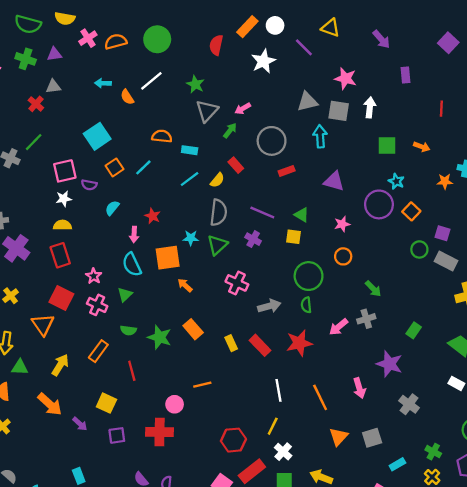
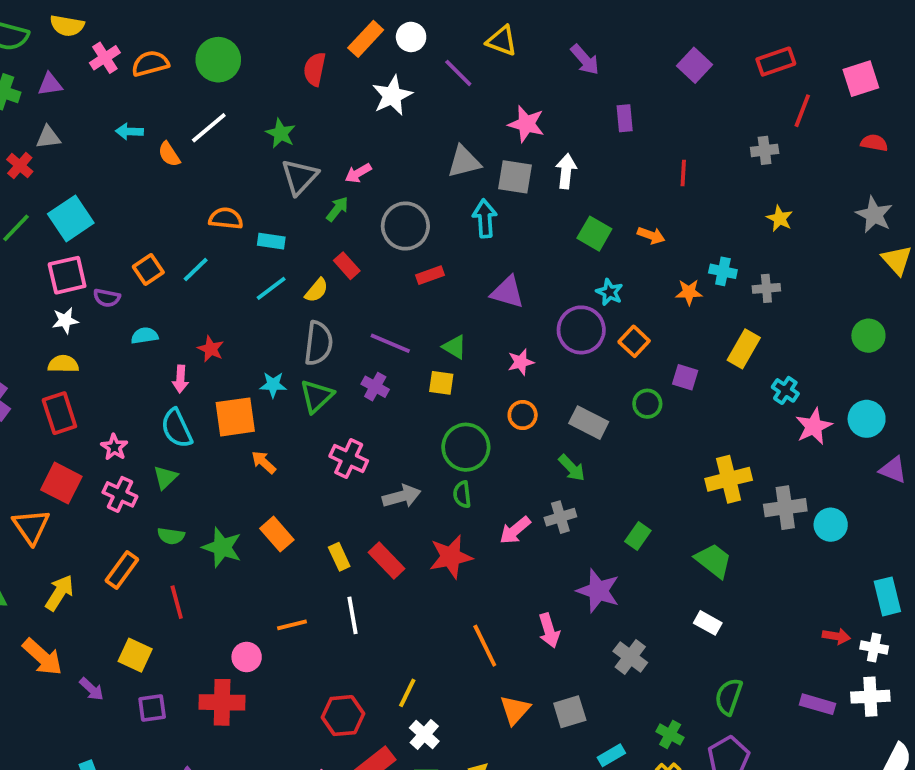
cyan square: (97, 136) -> (71, 218), moved
green square: (387, 146) -> (594, 234), turned 30
cyan semicircle: (112, 208) -> (145, 336), turned 42
gray rectangle: (446, 261) -> (589, 423), moved
white line: (278, 390) -> (352, 615), moved

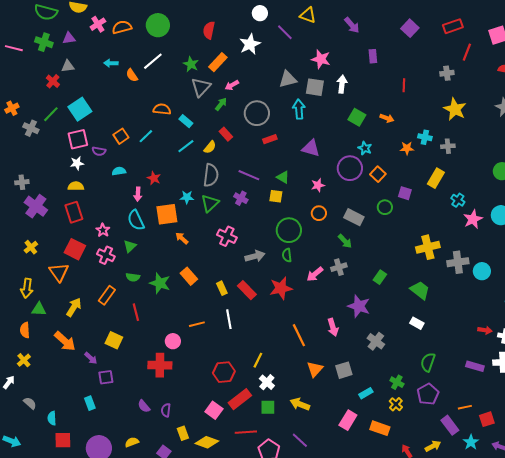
orange rectangle: (366, 39) -> (218, 62), moved
yellow star: (780, 218) -> (455, 109), size x1.6
cyan rectangle: (271, 241) -> (186, 121), turned 32
purple square: (152, 708) -> (106, 377), moved

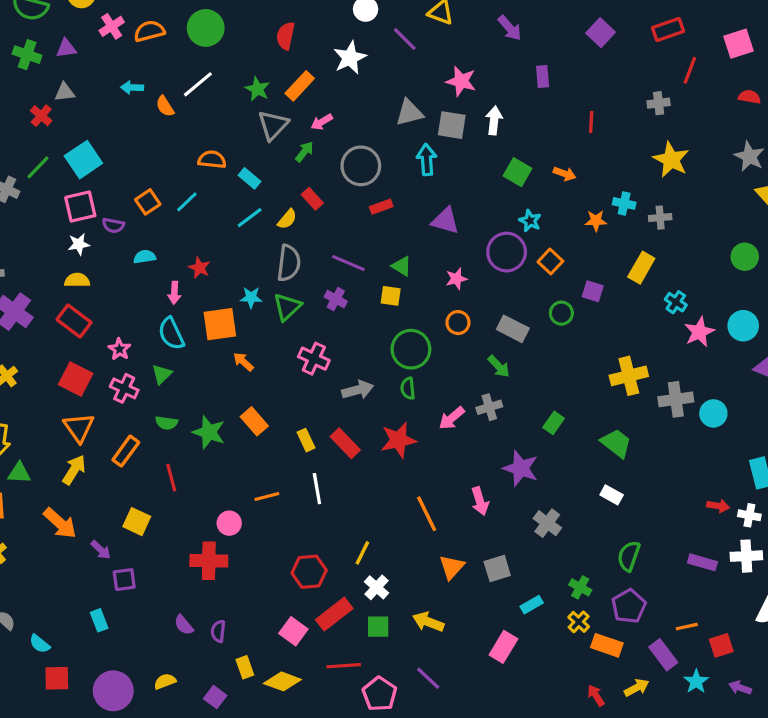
red rectangle: (74, 212) -> (74, 321), turned -35
orange triangle: (59, 272) -> (79, 428), moved
cyan semicircle: (52, 418) -> (40, 644), turned -48
orange rectangle: (380, 428) -> (607, 645), moved

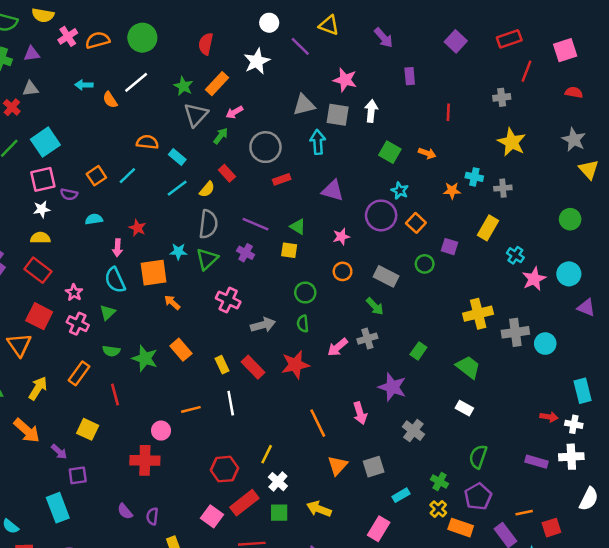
green circle: (411, 349) -> (305, 293), size x0.7
orange triangle: (79, 428) -> (19, 345), moved
cyan rectangle: (99, 620) -> (58, 508), size x1.6

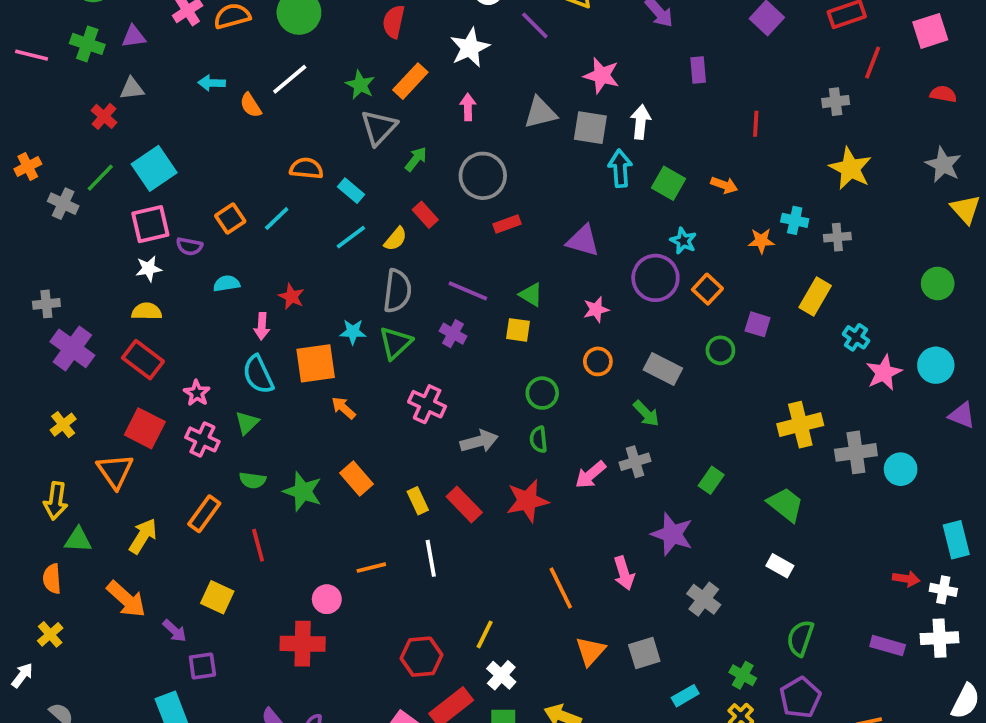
pink arrow: (234, 112) -> (468, 107), moved, turned 119
cyan arrow: (318, 142) -> (620, 168), moved

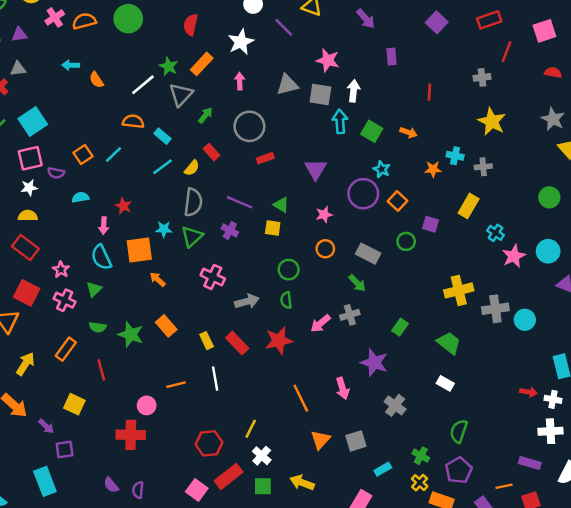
white line: (290, 79) -> (143, 85), moved
purple triangle: (583, 241) -> (316, 169), turned 45
purple rectangle: (888, 646) -> (530, 463), moved

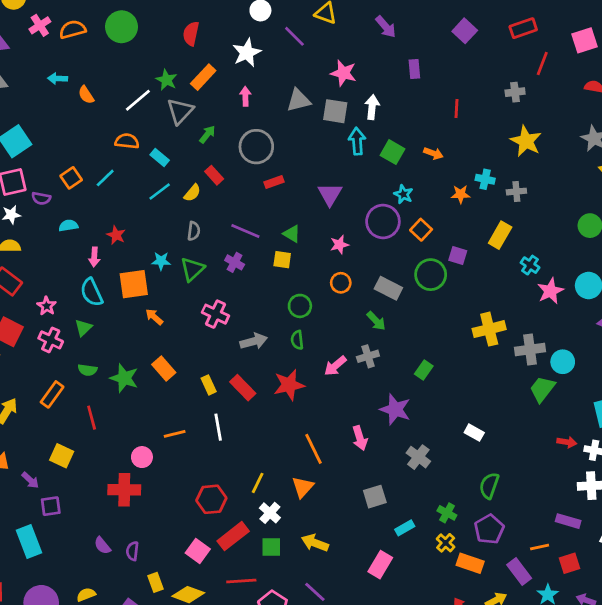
gray semicircle: (193, 202) -> (194, 231), size x0.6
green circle: (406, 241) -> (431, 275), size x1.5
green trapezoid: (449, 343) -> (542, 389), moved, turned -90
orange triangle: (320, 440) -> (303, 487), moved

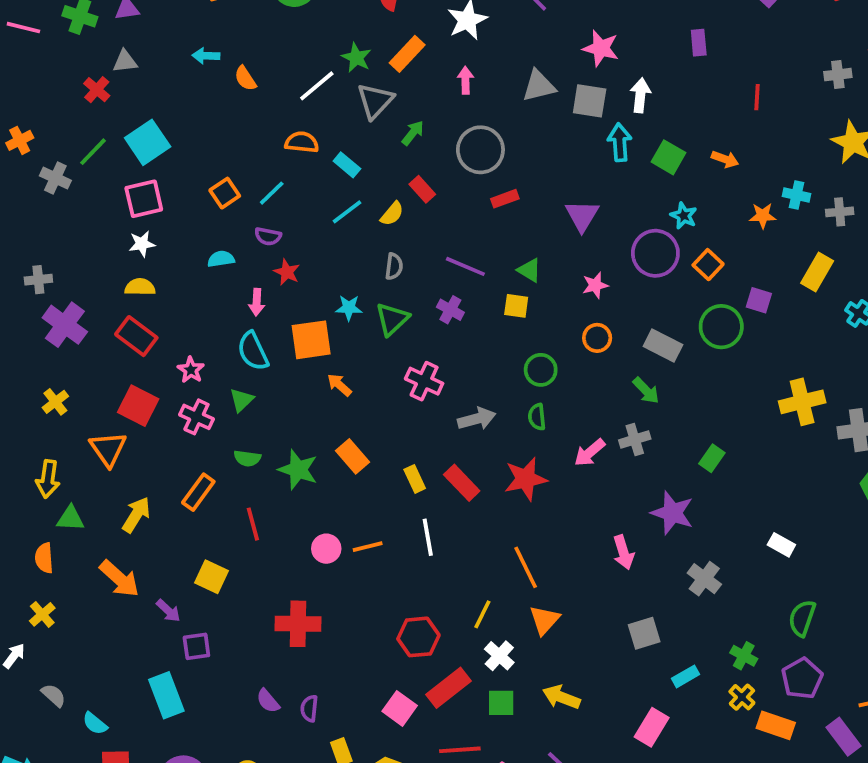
purple semicircle: (41, 198) -> (268, 236), moved
orange line: (314, 449) -> (526, 567), moved
pink circle: (142, 457) -> (326, 549), moved

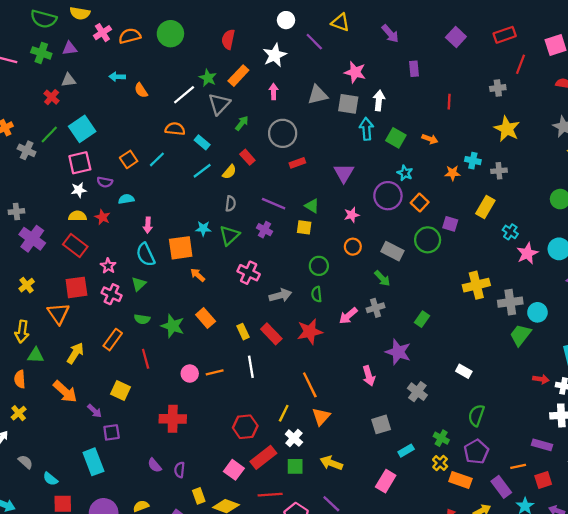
purple semicircle: (268, 236) -> (105, 182), moved
red star: (287, 272) -> (102, 217), moved
red square: (138, 406) -> (76, 287), turned -35

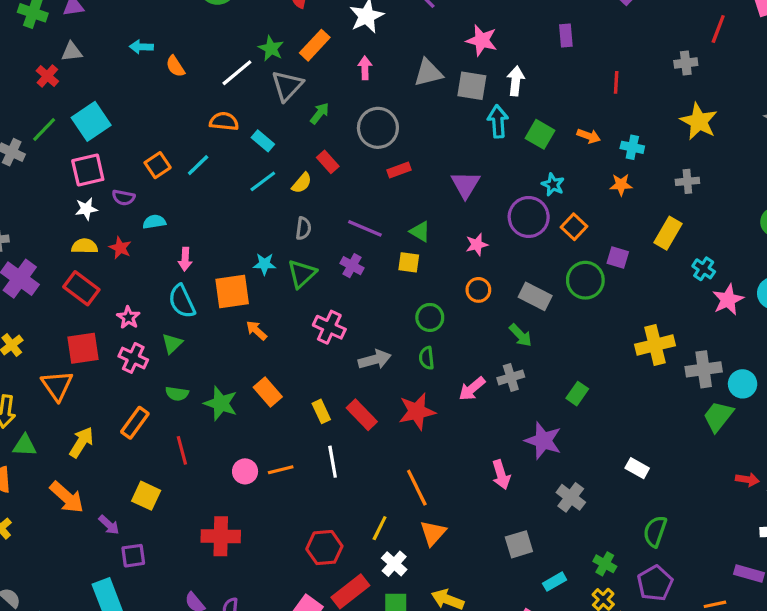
cyan cross: (473, 161) -> (632, 147), moved

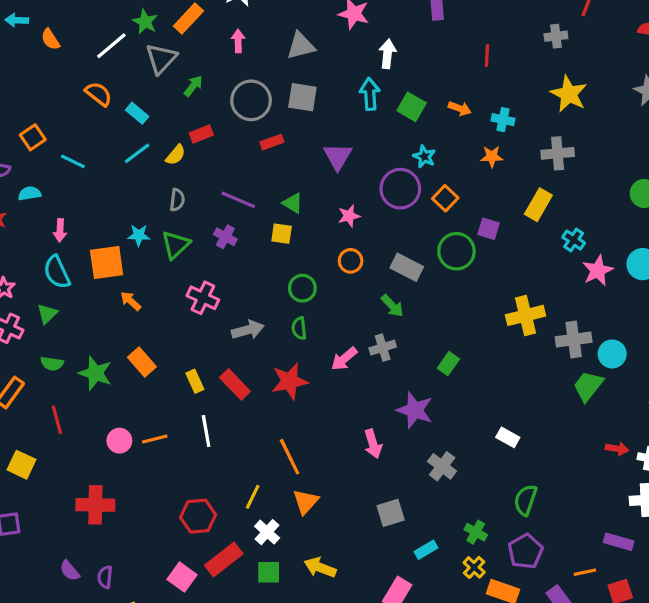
gray square: (472, 86) -> (302, 97), moved
orange semicircle: (224, 121) -> (99, 94), turned 32
red rectangle: (328, 162) -> (201, 134), turned -70
cyan line: (198, 165) -> (73, 161), moved, turned 70
gray cross: (687, 181) -> (558, 153), size x1.4

